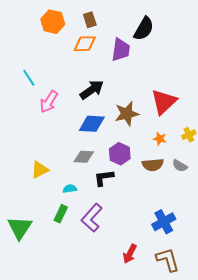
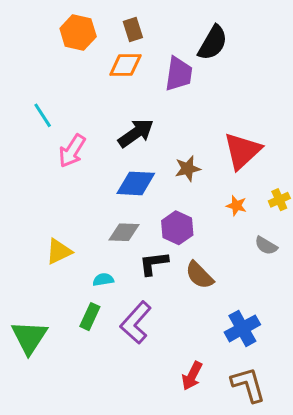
brown star: (127, 114) -> (188, 169), size x0.7
brown semicircle: (153, 165) -> (199, 275), moved, turned 50

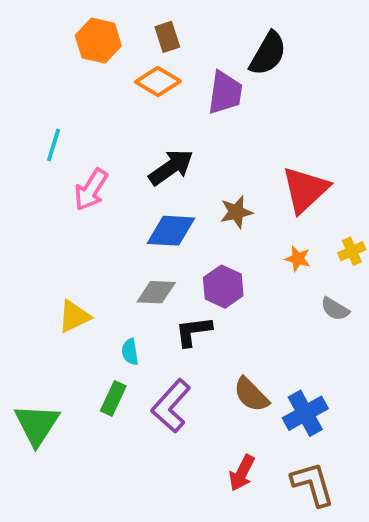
orange diamond: (125, 65) -> (158, 82), turned 32
cyan line: (43, 115) -> (54, 145), turned 50
brown semicircle: (199, 275) -> (251, 395), moved
cyan semicircle: (103, 280) -> (130, 352), turned -90

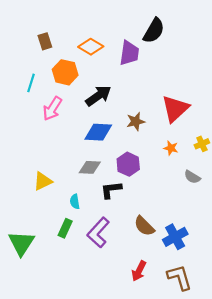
brown rectangle: (167, 37) -> (45, 41), moved
orange hexagon: (98, 41) -> (65, 72), moved

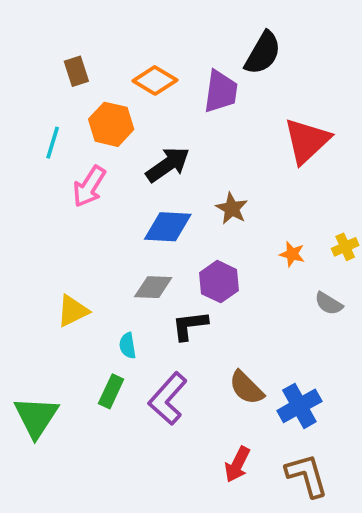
red triangle: (175, 109) -> (307, 141), moved
brown star: (136, 121) -> (232, 208), turned -30

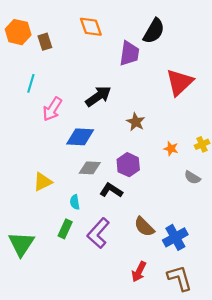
orange diamond: (155, 80) -> (91, 27), moved, turned 40
orange hexagon: (111, 124) -> (18, 32), moved
blue diamond: (168, 227) -> (80, 137), moved
black L-shape: (190, 325) -> (111, 190), turned 40

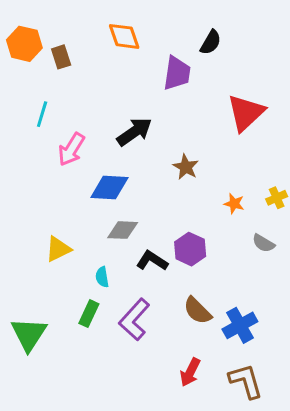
black semicircle: (154, 31) -> (211, 42), size x0.7
purple hexagon: (128, 165) -> (190, 249), moved

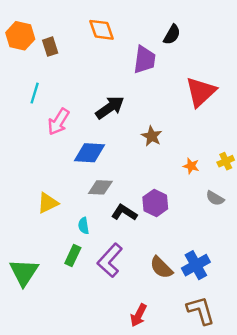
brown semicircle: (197, 311) -> (161, 267), moved
red arrow: (190, 372) -> (139, 315), moved

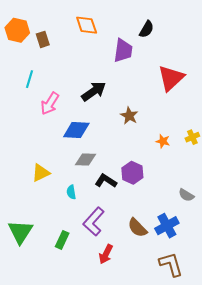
gray semicircle: (215, 198) -> (186, 195), moved
green rectangle: (73, 256) -> (62, 240), moved
red arrow: (139, 315) -> (106, 254), moved

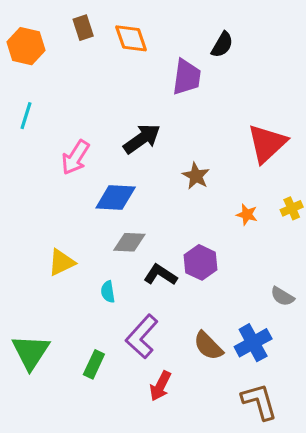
brown rectangle: (43, 39) -> (83, 28), moved
red triangle: (171, 78) -> (267, 143), moved
cyan line: (30, 79) -> (26, 116), moved

